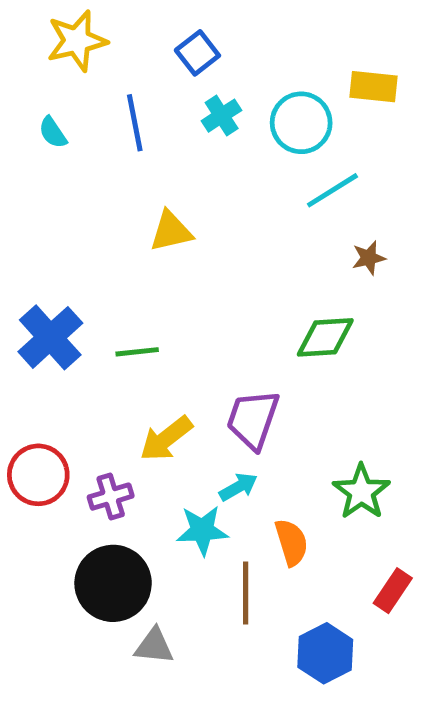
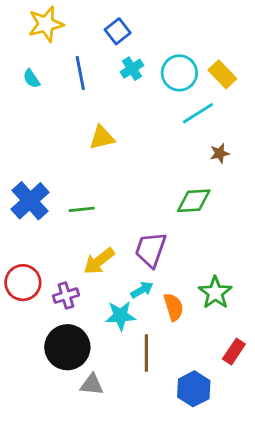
yellow rectangle: (373, 87) -> (222, 74), moved, turned 40
orange semicircle: (291, 542) -> (174, 307), moved

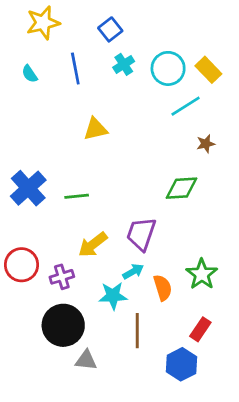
red rectangle: (234, 352) -> (200, 329), moved

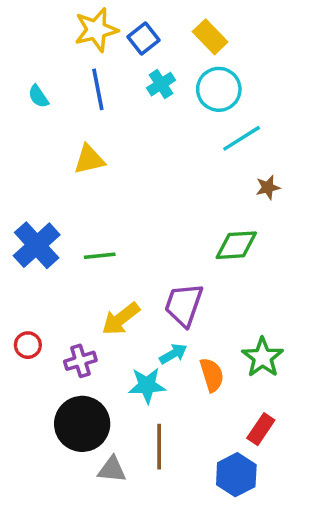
yellow star: (43, 23) -> (96, 30), moved
yellow rectangle: (208, 70) -> (210, 37), moved
yellow triangle: (95, 129) -> (89, 159), moved
red circle: (22, 265) -> (28, 345), size x0.6
brown line: (137, 331) -> (159, 447), moved

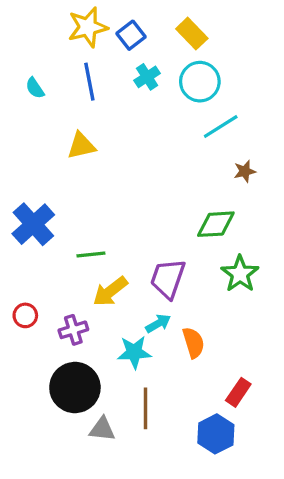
green line: (100, 256) -> (91, 255), moved
green star: (263, 357) -> (240, 274), moved

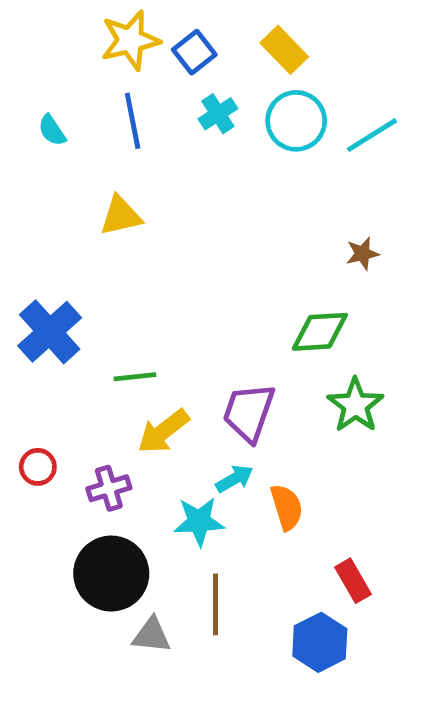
cyan line: (221, 126) -> (372, 135), moved
red rectangle: (238, 392) -> (353, 581), turned -64

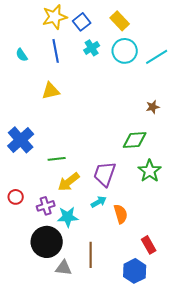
cyan star: (199, 521) -> (68, 217), moved

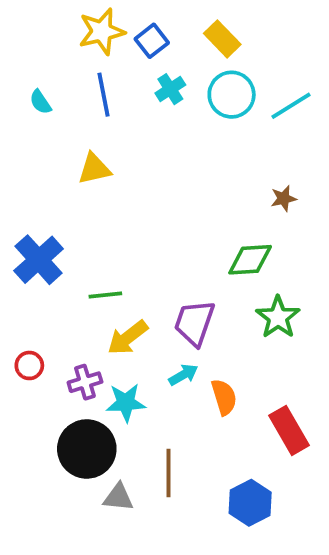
red rectangle: (149, 245) -> (289, 430), moved, size x1.4

